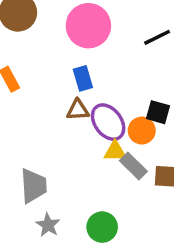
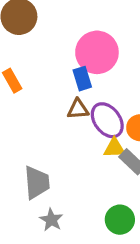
pink circle: (88, 26) -> (97, 52), moved
green circle: (102, 227) -> (120, 220), moved

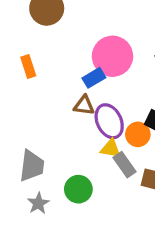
blue rectangle: (82, 79) -> (94, 78), turned 65
green circle: (120, 220) -> (78, 189), moved

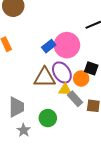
pink circle: (112, 56) -> (67, 45), moved
brown triangle: (84, 105) -> (45, 78), moved, size x1.6

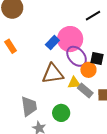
purple ellipse: (62, 72) -> (77, 56), moved

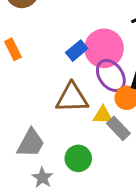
gray trapezoid: (29, 106) -> (31, 143), turned 30

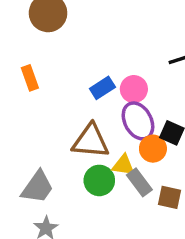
pink circle: (104, 48) -> (134, 89), size x0.6
green circle: (78, 158) -> (99, 180), moved

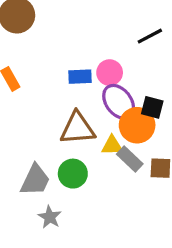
blue rectangle: (102, 88) -> (80, 77), turned 40
orange circle: (153, 149) -> (137, 125), size x1.4
green circle: (99, 180) -> (73, 174), moved

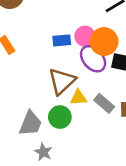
orange circle: (137, 125) -> (104, 42), moved
brown triangle: (77, 128) -> (62, 81), turned -36
yellow triangle: (112, 145) -> (78, 98), moved

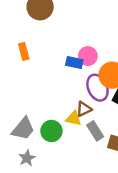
pink circle: (85, 36) -> (88, 56), moved
brown triangle: (62, 81) -> (84, 109), moved, size x0.6

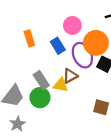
orange rectangle: (24, 51) -> (29, 38), moved
blue rectangle: (74, 62) -> (58, 46), moved, turned 49
gray rectangle: (95, 131) -> (41, 80), moved

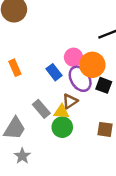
pink circle: (72, 25) -> (73, 57), moved
orange rectangle: (29, 38) -> (15, 68), moved
green circle: (40, 98) -> (62, 127), moved

